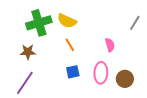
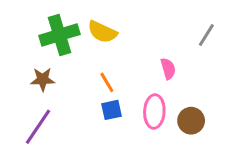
orange line: (70, 45) -> (107, 82), moved

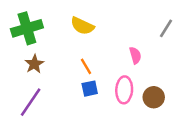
green cross: (59, 35) -> (27, 28), moved
brown star: (43, 79) -> (34, 64), turned -30

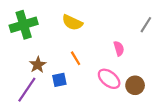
brown star: (34, 64) -> (38, 65), moved
blue square: (90, 89) -> (59, 80), moved
pink ellipse: (124, 90) -> (109, 79), turned -55

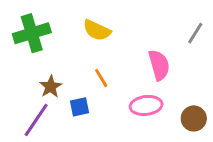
pink semicircle: (119, 49) -> (159, 65), size x1.5
pink ellipse: (109, 79) -> (146, 105), turned -45
brown circle: (135, 85) -> (194, 118), moved

